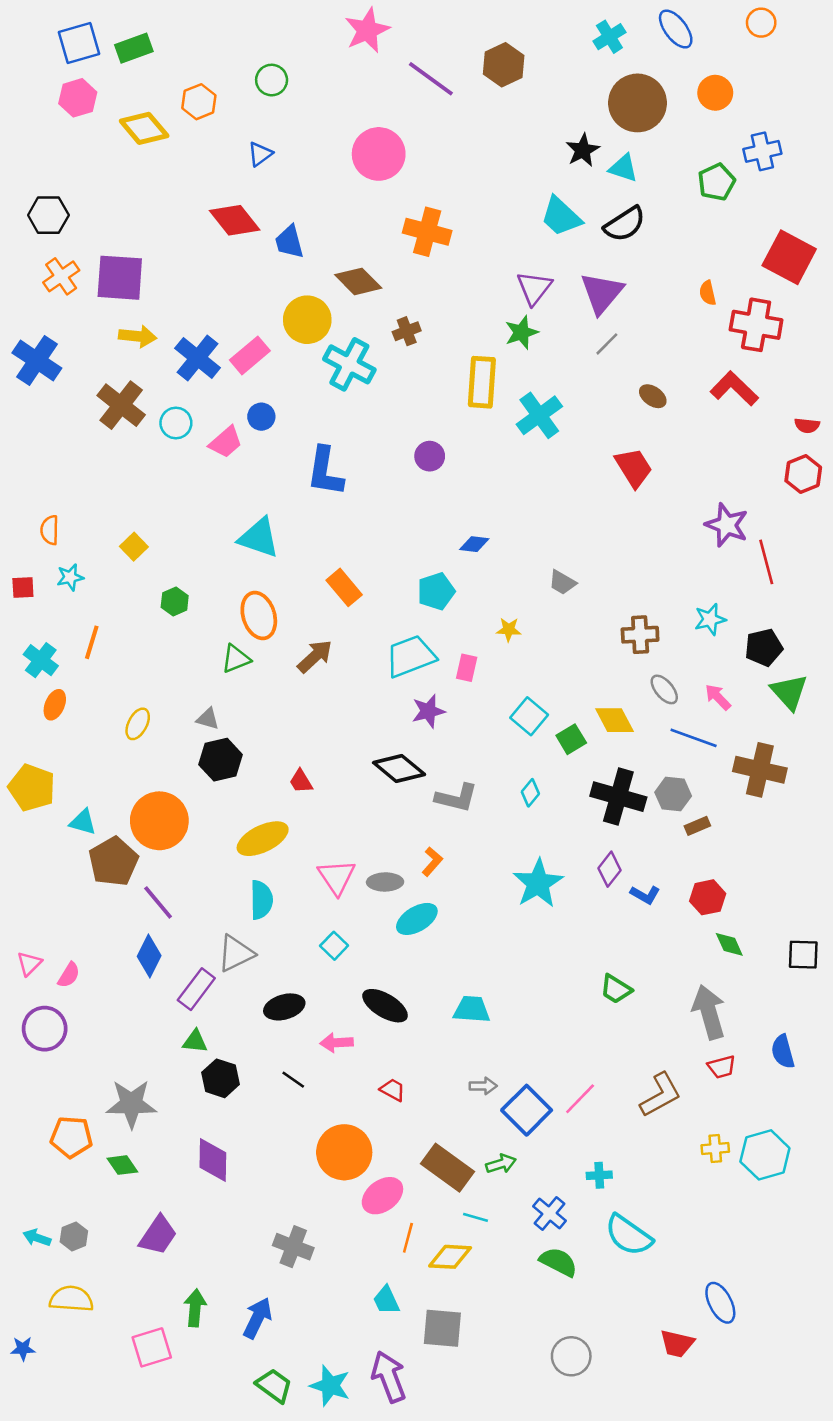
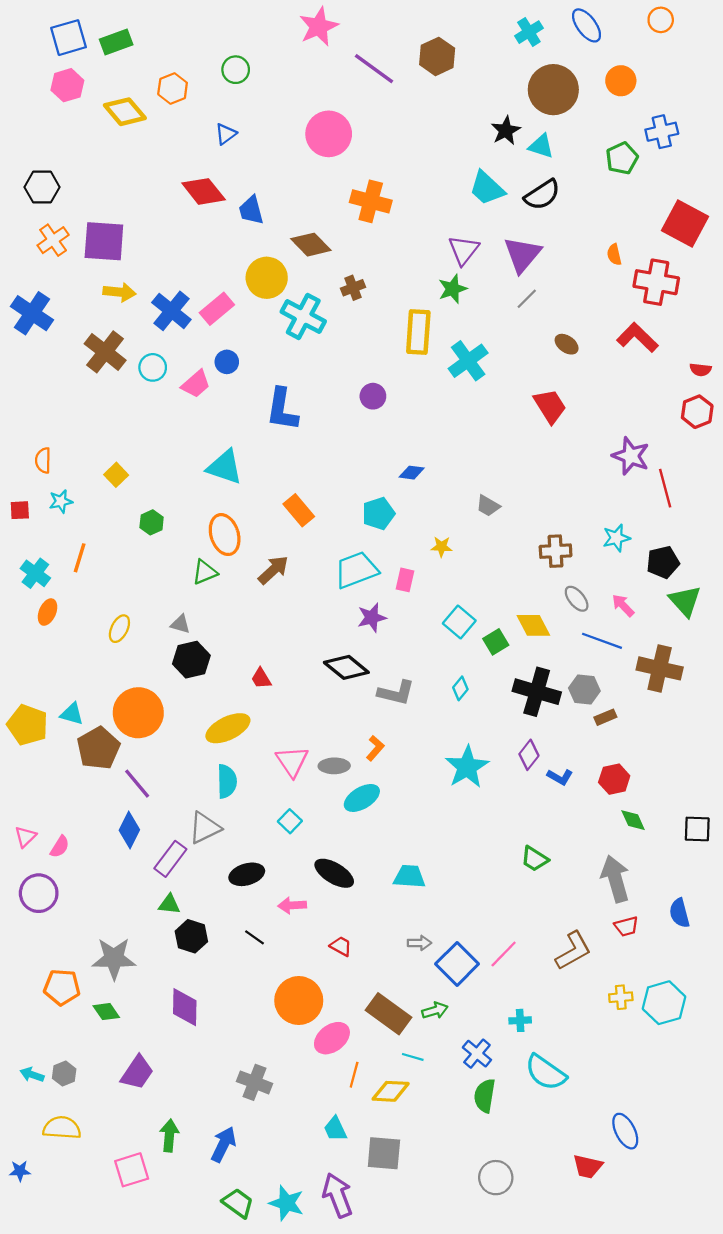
yellow pentagon: (32, 788) -> (28, 725), moved
green semicircle: (558, 1262) -> (485, 1096), turned -108

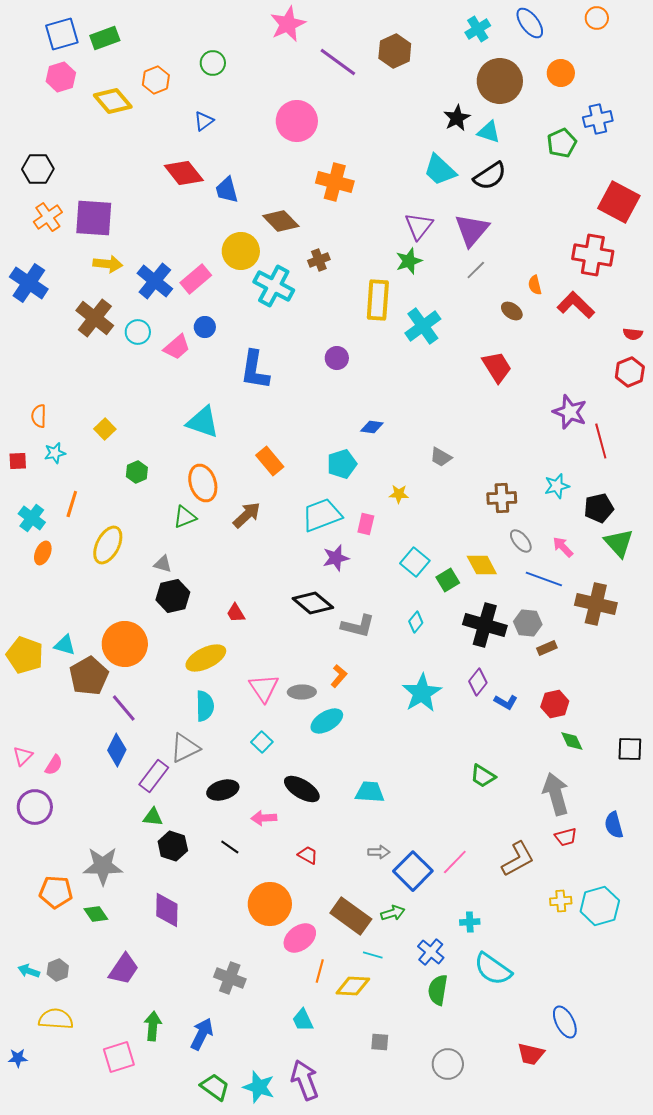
orange semicircle: (614, 255) -> (535, 285), moved
yellow ellipse: (119, 629) -> (108, 545), moved, size x1.5
gray square: (384, 1153) -> (380, 1042), moved, size x0.6

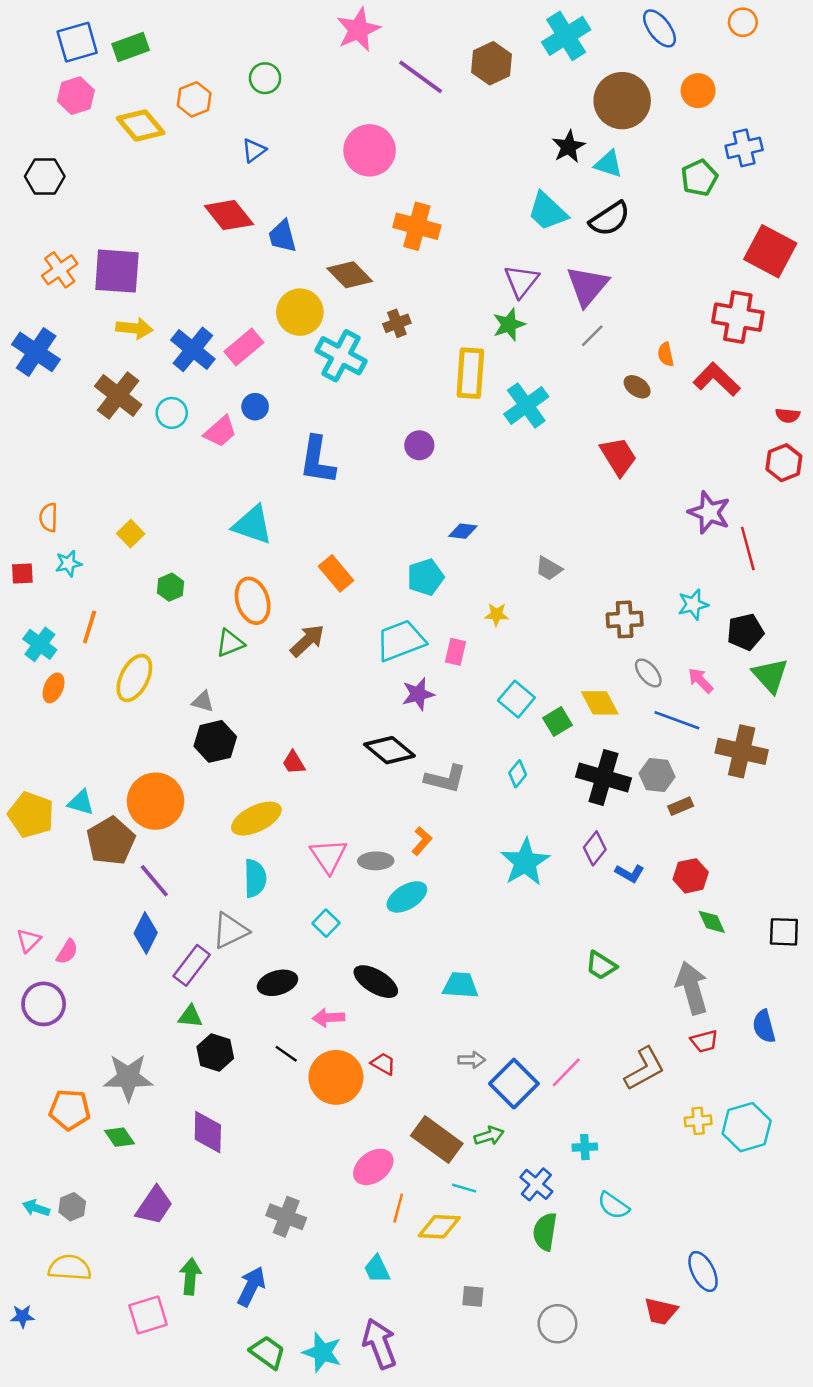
cyan cross: (478, 29) -> (566, 36), moved, size x1.5
black hexagon: (38, 169) -> (45, 176), moved
orange circle: (270, 904) -> (336, 1077), moved
cyan semicircle: (493, 969) -> (613, 1206), size x0.7

